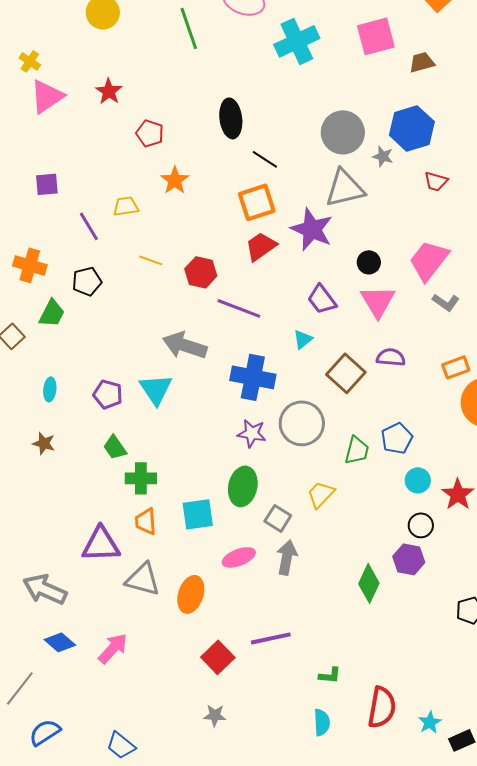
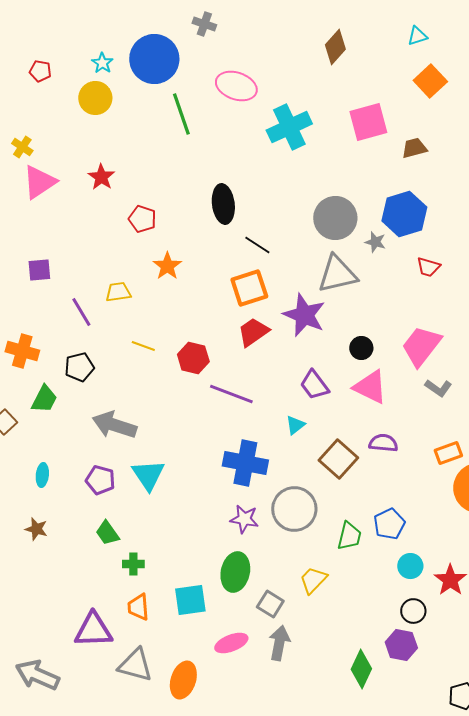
pink triangle: (378, 301) -> (370, 387), turned -33
gray arrow: (185, 345) -> (114, 425), moved
green cross: (141, 478) -> (133, 564), size x0.7

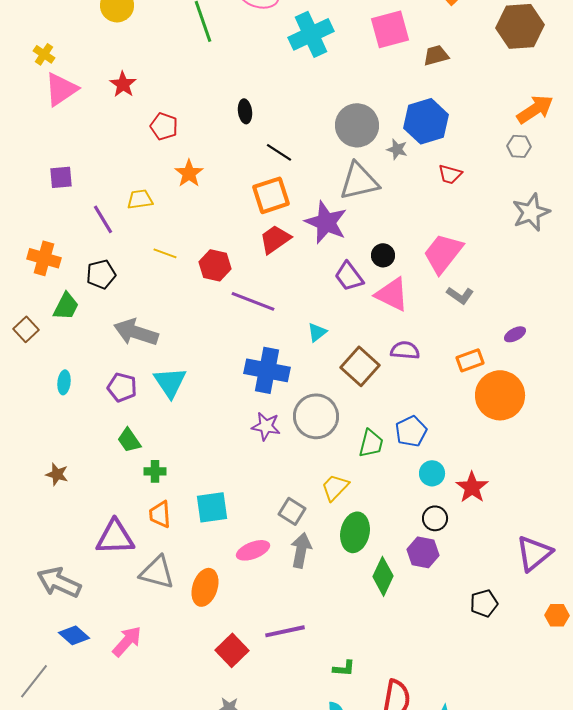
black ellipse: (223, 204) -> (245, 111), size x0.6
purple trapezoid: (314, 385) -> (349, 276), moved
brown star: (36, 529) -> (57, 474), moved
green ellipse: (235, 572) -> (355, 532), moved

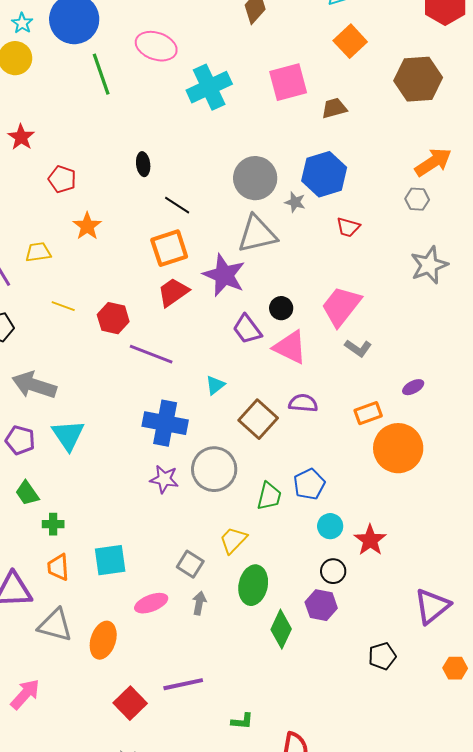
gray arrow: (301, 550) -> (199, 603), size x0.7

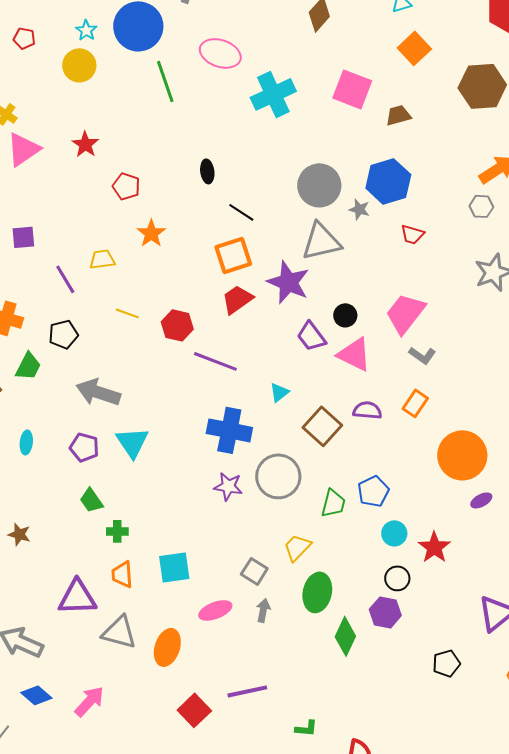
pink square: (288, 82) -> (352, 89), turned 36
purple ellipse: (413, 387) -> (481, 500), moved
orange rectangle: (368, 413) -> (415, 403), moved, turned -36

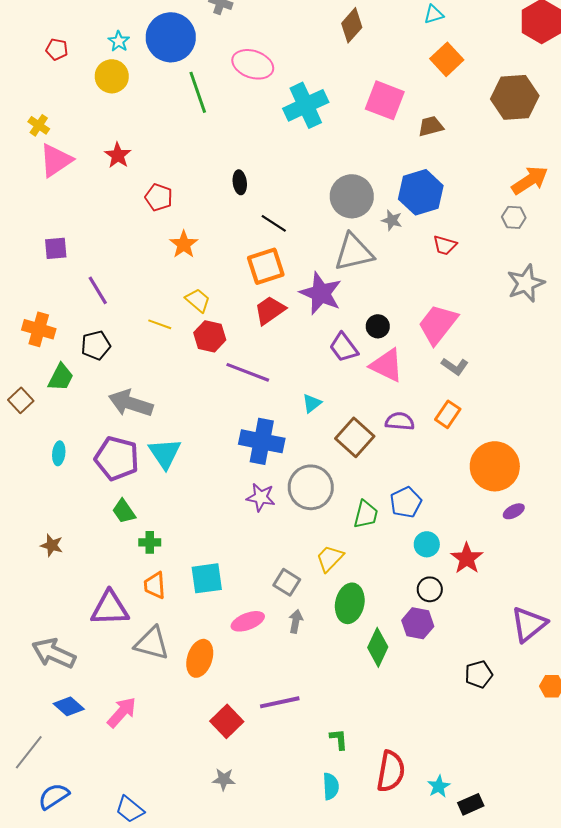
yellow trapezoid: (102, 259) -> (198, 300), moved, turned 48
purple pentagon: (84, 447) -> (117, 458), size x1.5
green L-shape: (306, 728) -> (339, 739), turned -100

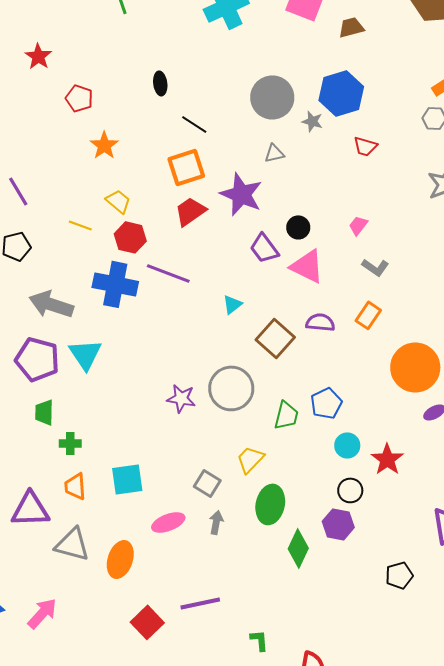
gray triangle: (354, 252) -> (274, 153), size x0.5
pink trapezoid: (438, 324) -> (358, 225), size x0.5
blue cross: (262, 441) -> (115, 284), moved
green trapezoid: (124, 511) -> (44, 412), turned 36

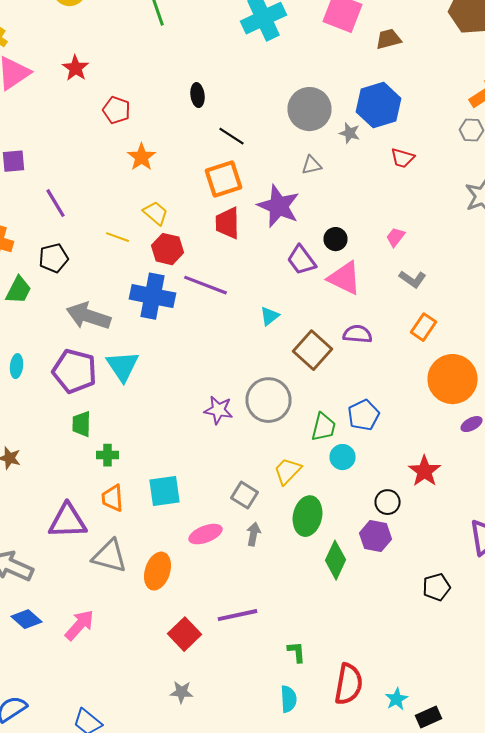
red trapezoid: (190, 211) -> (228, 223), turned -56
orange rectangle: (368, 315) -> (424, 327), moved
cyan circle: (347, 445) -> (342, 457), moved

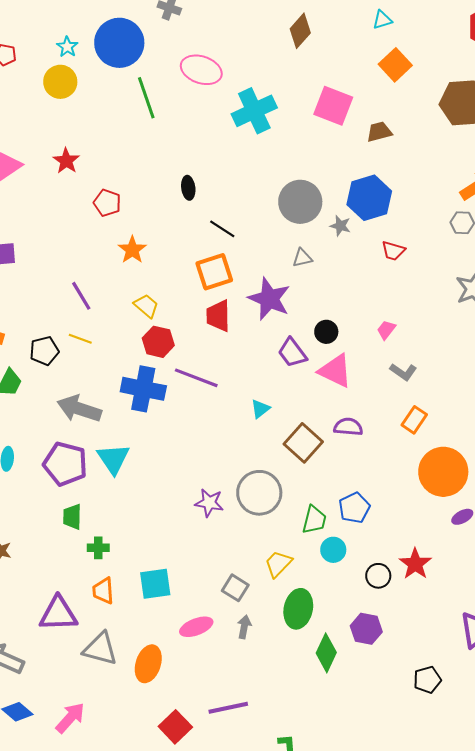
purple line: (56, 203) -> (81, 296), moved
yellow line: (118, 237) -> (80, 339), moved
black circle: (388, 502) -> (378, 576), moved

